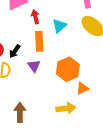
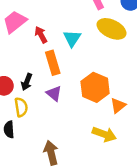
yellow arrow: (66, 108) -> (104, 134), turned 42

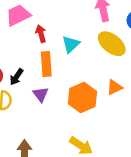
orange triangle: (118, 106) -> (114, 87), moved

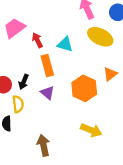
cyan triangle: (71, 44) -> (65, 44), turned -49

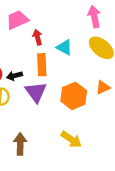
black arrow: (24, 82) -> (14, 76), turned 40
purple triangle: (48, 93) -> (36, 92), size x1.5

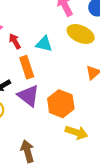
orange hexagon: (74, 96) -> (61, 104), moved

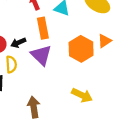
orange hexagon: (61, 104) -> (81, 49), moved

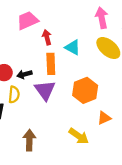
orange triangle: (105, 41) -> (104, 118), moved

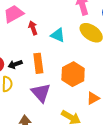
orange rectangle: (51, 64) -> (38, 63), moved
purple triangle: (45, 90) -> (41, 93), moved

